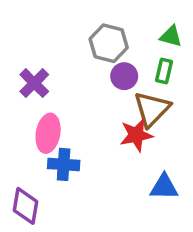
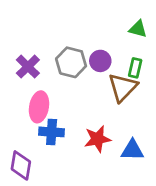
gray hexagon: (109, 43) -> (71, 62), moved
green rectangle: (164, 71) -> (135, 68), moved
red star: (136, 135) -> (97, 139), moved

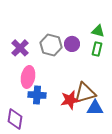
green triangle: (138, 29) -> (98, 31), moved
brown triangle: (123, 87) -> (85, 93), moved, turned 30

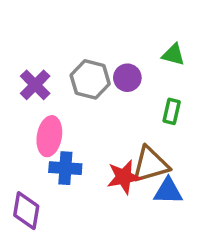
green rectangle: (97, 49) -> (172, 111), moved

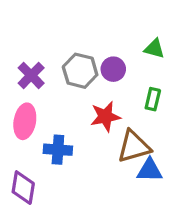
pink ellipse: (49, 136) -> (25, 121), moved
red star: (124, 177) -> (105, 117), moved

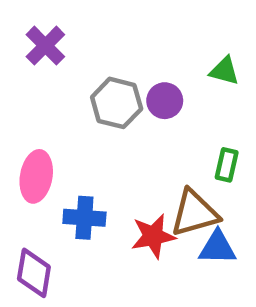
purple cross: (31, 75) -> (45, 46), moved
green rectangle: (153, 99) -> (227, 165), moved
red star: (105, 117) -> (153, 236), moved

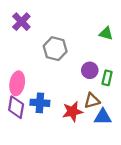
purple circle: (165, 101) -> (90, 70), moved
brown triangle: (195, 213) -> (92, 101), size x0.7
purple diamond: (34, 273) -> (16, 107), moved

